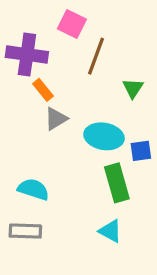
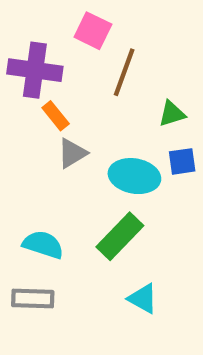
green triangle: (133, 88) -> (172, 114), turned 40
blue square: (141, 151) -> (182, 161), moved
green rectangle: (117, 183) -> (120, 236), moved, turned 60

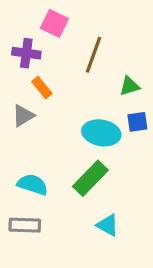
pink square: (93, 31) -> (54, 23), moved
purple cross: (35, 70) -> (26, 53), size x0.7
gray triangle: (72, 153) -> (23, 116), moved

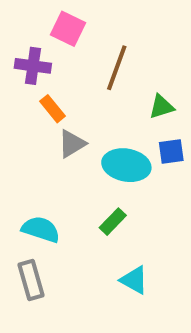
gray triangle: (23, 116) -> (72, 144), moved
green rectangle: (90, 178) -> (113, 222), size x0.6
gray rectangle: (25, 225) -> (31, 280), turned 72

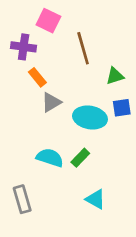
brown line: (117, 68) -> (83, 48), turned -36
cyan semicircle: (41, 229) -> (50, 158), moved

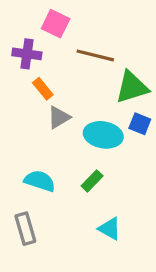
brown line: (83, 48) -> (95, 55), turned -60
green triangle: (115, 76) -> (132, 87), size x1.6
blue square: (122, 108) -> (140, 124), turned 30
cyan semicircle: (50, 158) -> (40, 181), moved

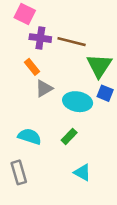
pink square: (56, 24) -> (25, 14), moved
purple cross: (27, 54) -> (40, 38), moved
green triangle: (132, 87) -> (99, 66), turned -40

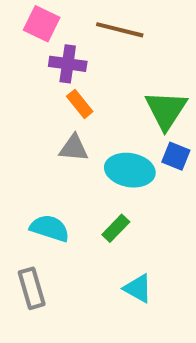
brown line: (72, 42) -> (120, 30), moved
orange rectangle: (32, 67) -> (80, 104), moved
gray triangle: (44, 88) -> (74, 148), turned 36

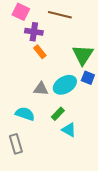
gray triangle: (74, 148) -> (41, 89), moved
cyan ellipse: (130, 170) -> (65, 85), turned -40
cyan triangle: (138, 288) -> (69, 130), moved

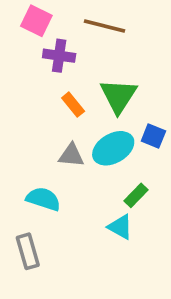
orange rectangle: (40, 52) -> (73, 105), moved
green triangle: (83, 55) -> (118, 96), moved
green rectangle: (58, 114) -> (136, 195), moved

